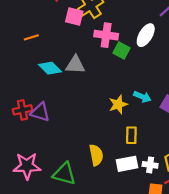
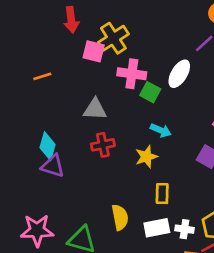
cyan diamond: (50, 68) -> (48, 146), moved, turned 60
cyan arrow: (142, 97) -> (161, 130), moved
red cross: (23, 110) -> (103, 145), moved

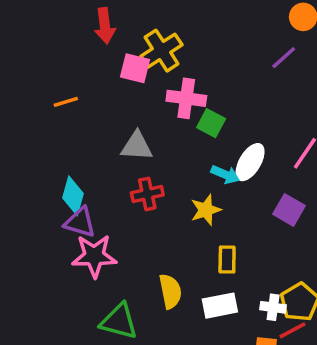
white ellipse: (179, 74) -> (250, 162), moved
white cross: (185, 229) -> (273, 307), moved
pink star: (37, 230) -> (94, 256), moved

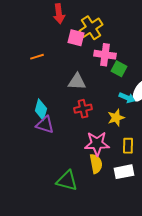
pink star: (94, 256) -> (97, 144), moved

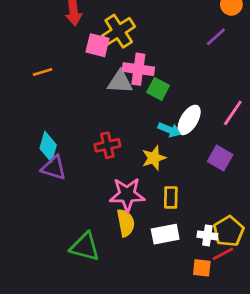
gray triangle: (77, 82) -> (120, 82), moved

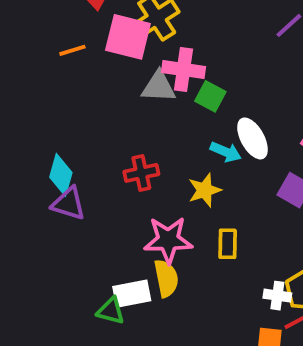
pink square: (98, 45) -> (128, 37), size x1.4
orange line: (43, 72) -> (72, 50), moved
white ellipse: (189, 120) -> (252, 138), turned -60
white rectangle: (165, 234) -> (132, 294), moved
green triangle: (85, 247) -> (111, 311), size x0.7

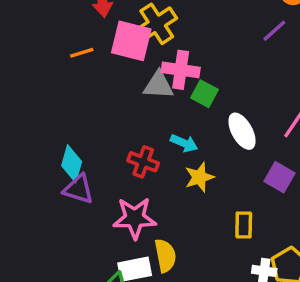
cyan arrow: (226, 152) -> (184, 143), moved
red cross: (141, 173) -> (143, 162), turned 32
pink star: (168, 240) -> (135, 218), moved
yellow rectangle: (228, 244) -> (244, 225), moved

